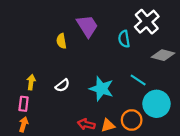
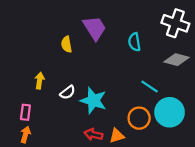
white cross: (147, 22) -> (175, 23), moved, turned -30
yellow arrow: (31, 82) -> (40, 81), moved
cyan star: (101, 89) -> (93, 101), moved
orange circle: (132, 120) -> (139, 118), moved

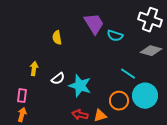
purple trapezoid: (95, 28) -> (94, 24), moved
cyan semicircle: (134, 42) -> (115, 36), turned -63

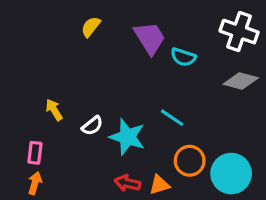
yellow semicircle: (57, 38) -> (91, 27), moved, turned 48
yellow arrow: (34, 69) -> (54, 110), turned -40
cyan line: (128, 74) -> (172, 118), moved
cyan circle: (145, 96) -> (231, 174), moved

